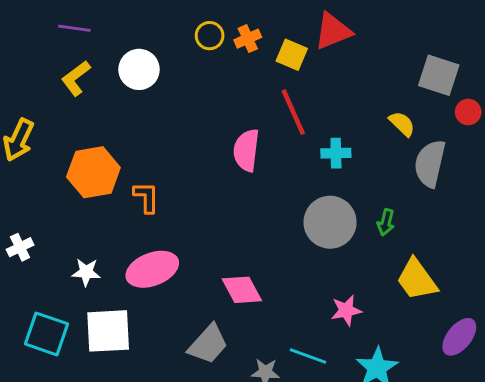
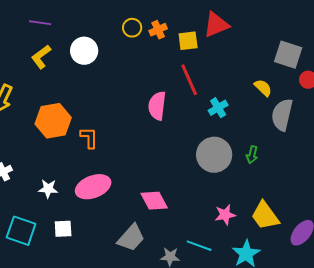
yellow square: (292, 55) -> (188, 41), turned -30
cyan cross: (336, 153) -> (218, 108), turned -30
yellow trapezoid: (417, 280) -> (265, 216), moved
white square: (108, 331) -> (63, 229), size x0.6

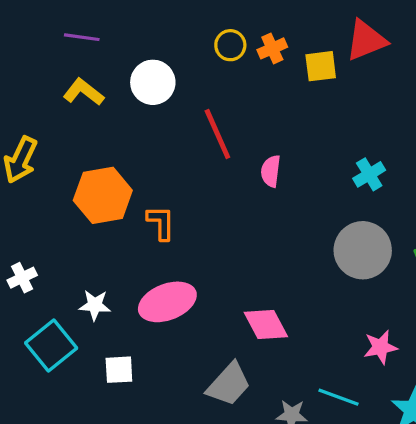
yellow L-shape: (41, 57) -> (83, 92), turned 75
red line: (189, 80) -> (217, 134), moved
pink semicircle: (157, 106) -> (271, 171), size x0.7
cyan square: (21, 231) -> (51, 345), moved, turned 32

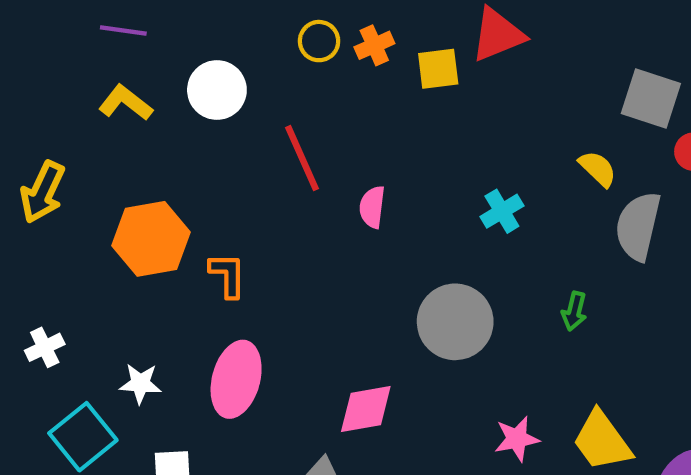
gray circle: (363, 250) -> (455, 322), moved
pink ellipse: (167, 302) -> (236, 379), turned -54
pink diamond: (266, 324) -> (366, 409), turned -72

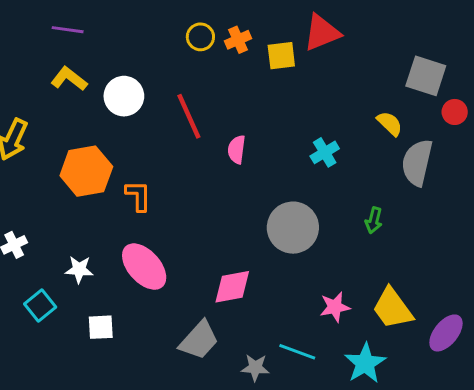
white circle: (217, 90) -> (124, 96), moved
pink ellipse: (236, 379) -> (144, 267), turned -57
cyan square: (83, 437) -> (40, 306), size x0.7

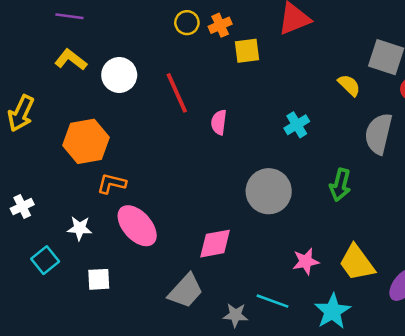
yellow square: (281, 56) -> (247, 51), moved
yellow semicircle: (390, 124) -> (349, 85), moved
orange L-shape: (138, 196) -> (112, 184), moved, turned -76
green arrow: (374, 220) -> (340, 185), size x1.4

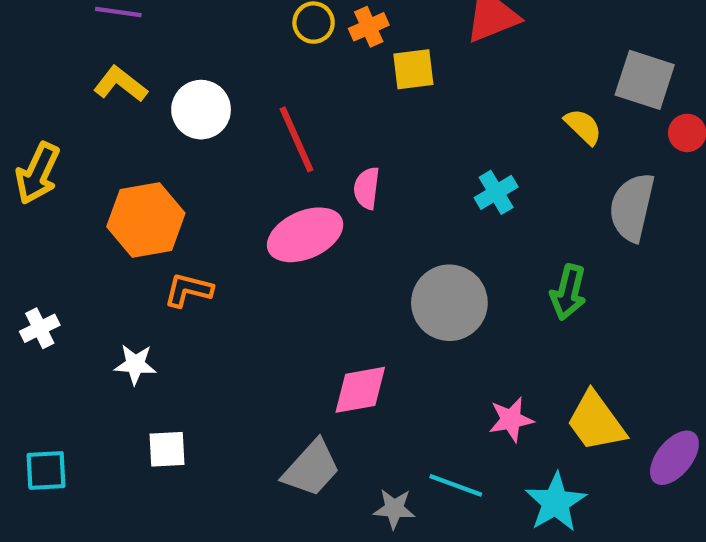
pink ellipse: (137, 226) -> (305, 235), moved, turned -72
cyan square: (45, 260) -> (46, 470), moved, turned 36

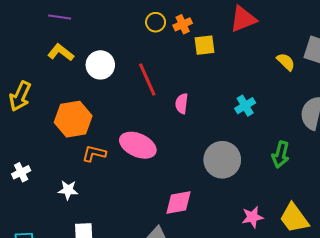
yellow semicircle: (583, 127) -> (286, 62), moved
pink ellipse: (305, 235) -> (138, 145), moved, turned 48

